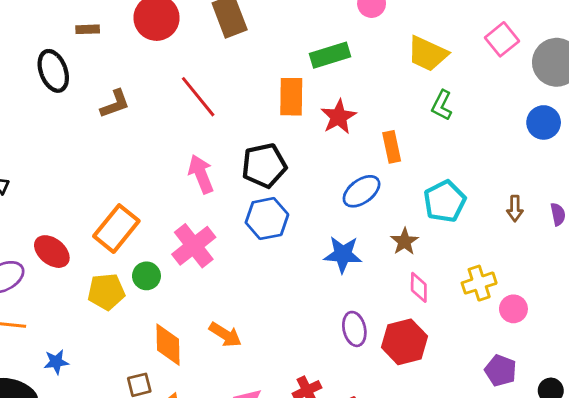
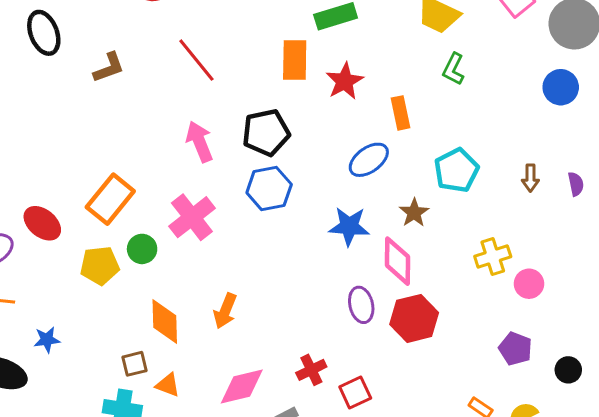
pink diamond: (419, 287) -> (397, 261), moved, size x1.5
orange arrow: (225, 335) -> (225, 311), turned 80

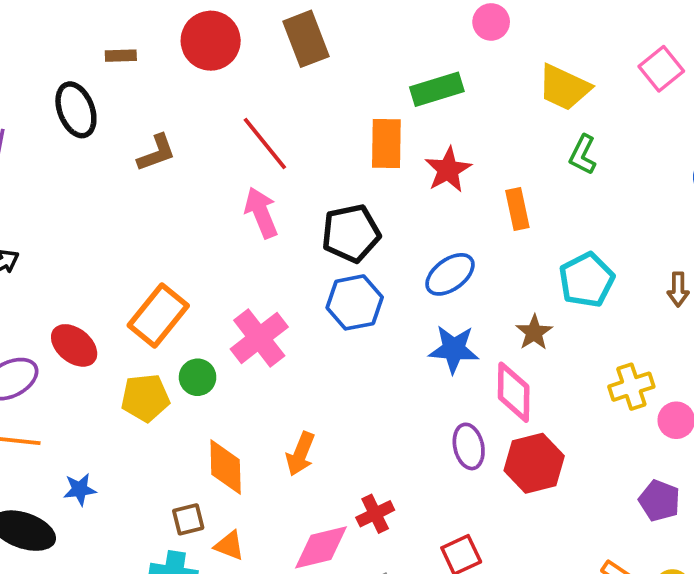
pink arrow: (199, 142) -> (261, 213), moved
blue ellipse: (369, 160) -> (450, 274), moved
red cross: (311, 370) -> (375, 514), moved

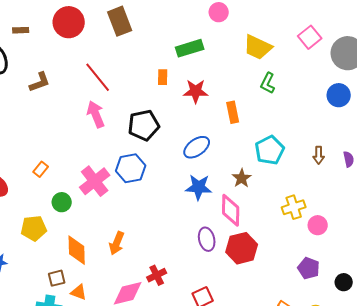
orange rectangle: (386, 143) -> (163, 77), size x0.6
red star: (448, 170) -> (196, 91), turned 30
blue hexagon: (355, 302) -> (131, 168), moved
orange rectangle: (158, 316) -> (41, 169), size x0.5
yellow pentagon: (145, 398) -> (34, 228), moved

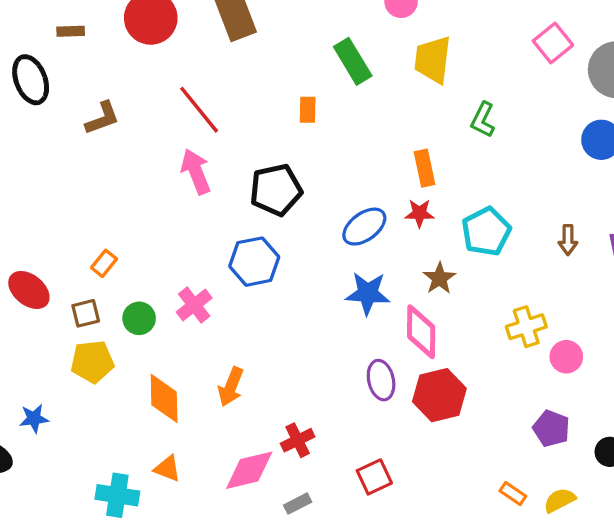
yellow trapezoid: (258, 47) -> (433, 60), moved, turned 72
green rectangle: (190, 48) -> (353, 61), turned 76
red star: (196, 91) -> (419, 213), moved, size x0.7
pink cross: (95, 181) -> (194, 305), moved, size x0.7
brown square: (57, 278) -> (86, 313), moved

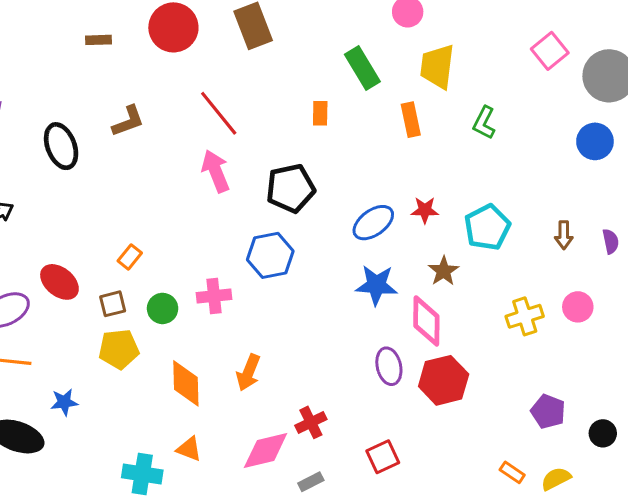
black ellipse: (31, 80) -> (61, 146), moved
orange rectangle: (424, 168) -> (411, 120), moved
pink cross: (194, 305) -> (214, 296), turned 32
pink circle: (566, 357) -> (578, 307), moved

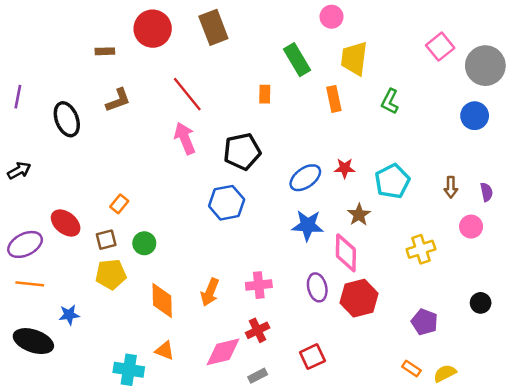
brown rectangle: (99, 40) -> (105, 51), moved
pink cross: (214, 296) -> (259, 285), moved
pink circle: (578, 307) -> (471, 227), moved
purple pentagon: (548, 412) -> (425, 322), moved
black circle: (603, 433) -> (481, 303), moved

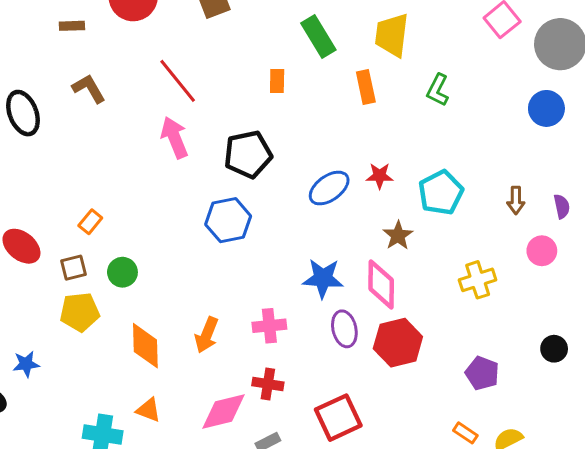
brown L-shape: (118, 100) -> (89, 89), turned -100
blue star: (308, 225) -> (323, 278), moved
red cross: (258, 330) -> (268, 384), turned 35
red square: (312, 357) -> (338, 418), size x1.4

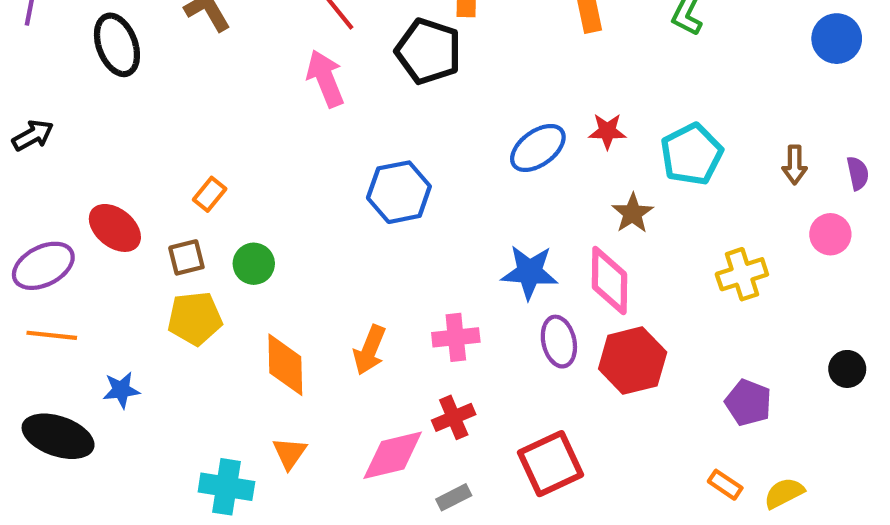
black pentagon: (248, 154) -> (428, 51), moved, turned 30
red cross: (268, 384) -> (454, 417), turned -32
orange triangle: (148, 410) -> (290, 453), turned 44

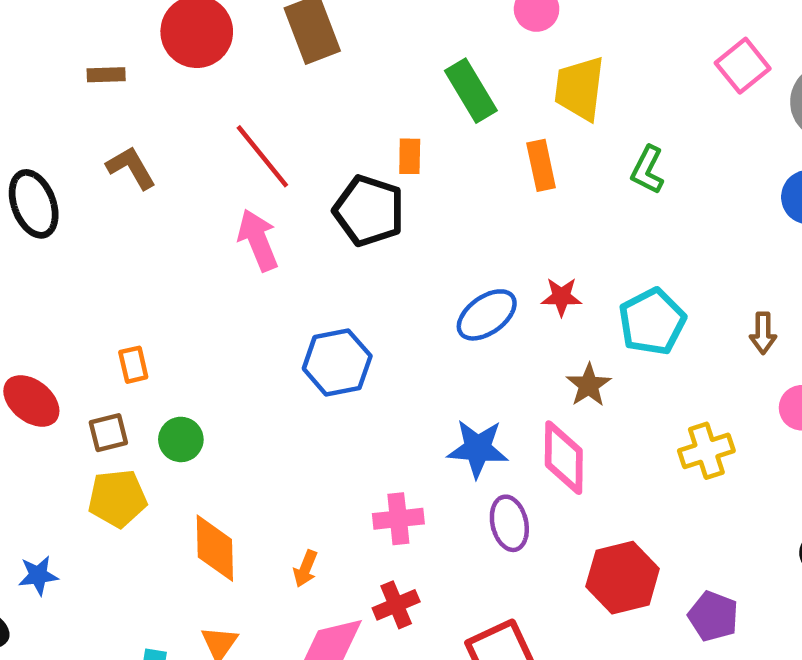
orange rectangle: (210, 194) -> (133, 365), turned -52
orange arrow: (370, 350) -> (305, 569), moved, size x0.7
red hexagon: (633, 361) -> (623, 578), moved
purple pentagon: (748, 403) -> (713, 616), moved

